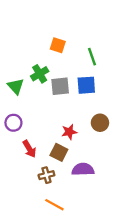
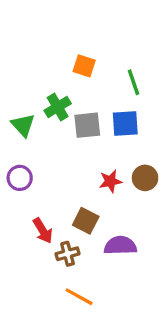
red star: (69, 132) -> (110, 181), moved
red arrow: (29, 149) -> (43, 231), moved

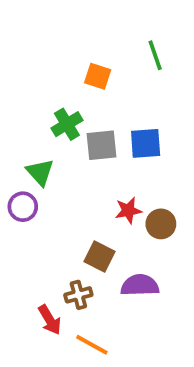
green line: (133, 82) -> (155, 55), moved
green triangle: (23, 125) -> (40, 172), moved
brown circle: (145, 178) -> (161, 224), moved
red arrow: (43, 231) -> (50, 320), moved

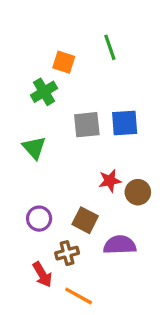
green line: (155, 55) -> (110, 47), moved
orange square: (98, 76) -> (64, 62), moved
green cross: (67, 124) -> (44, 92), moved
purple circle: (23, 207) -> (39, 219), moved

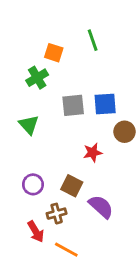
brown circle: (138, 192) -> (125, 132), moved
purple semicircle: (120, 245) -> (101, 207), turned 44

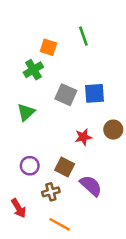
gray square: (73, 105) -> (66, 95), turned 30
green triangle: (29, 125) -> (26, 112), turned 30
brown circle: (125, 132) -> (113, 130), moved
red arrow: (36, 232) -> (18, 208), moved

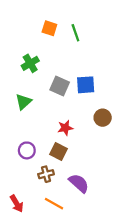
orange square: (48, 47) -> (49, 28), moved
red star: (83, 137) -> (65, 128), moved
purple semicircle: (91, 186) -> (79, 183), moved
red arrow: (18, 208) -> (17, 204), moved

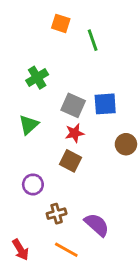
orange square: (49, 28) -> (61, 23), moved
red star: (65, 128) -> (75, 133), moved
brown square: (58, 152) -> (70, 161), moved

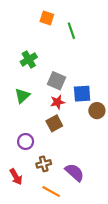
blue square: (105, 104) -> (82, 94), moved
brown square: (70, 161) -> (54, 123), turned 35
red arrow: (20, 250) -> (16, 177), moved

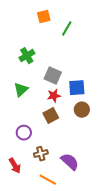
orange square: (47, 18) -> (44, 17), turned -32
green line: (71, 31) -> (67, 29), turned 49
brown circle: (97, 111) -> (82, 110), moved

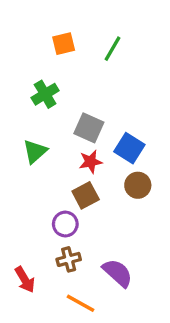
orange square: (44, 17) -> (64, 44), moved
blue square: (77, 88) -> (129, 148), turned 36
purple circle: (24, 133) -> (65, 224), moved

